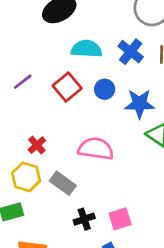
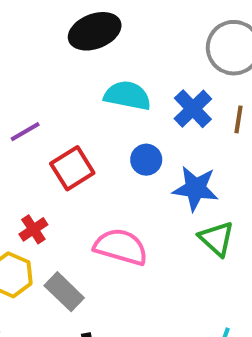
red square: (67, 87) -> (72, 168), moved

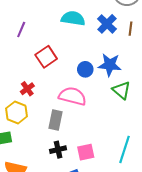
purple line: (25, 132) -> (21, 30), moved, turned -35
blue circle: (146, 160) -> (85, 69), moved
gray rectangle: (64, 292) -> (55, 120), moved, turned 60

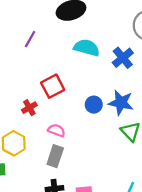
purple line: (21, 30) -> (30, 39), moved
red cross: (27, 89) -> (29, 108), moved
pink semicircle: (72, 96) -> (56, 130), moved, size x0.6

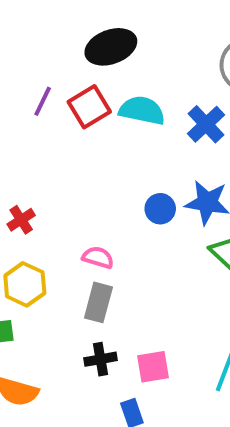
red square: (53, 86) -> (89, 107), moved
red cross: (29, 108) -> (21, 220), moved

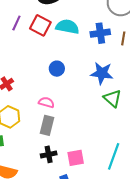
red square: (89, 107) -> (40, 25), turned -30
blue cross: (206, 124) -> (100, 33), turned 36
blue circle: (160, 209) -> (57, 69), moved

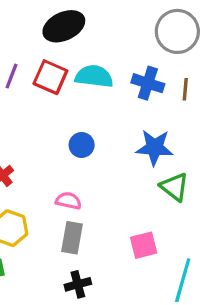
blue cross: (100, 33) -> (148, 83), turned 30
pink square: (76, 158) -> (144, 245), moved

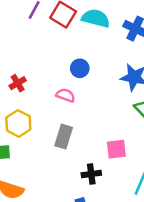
pink semicircle: (68, 201) -> (66, 95), moved
black cross: (78, 284) -> (91, 174), moved

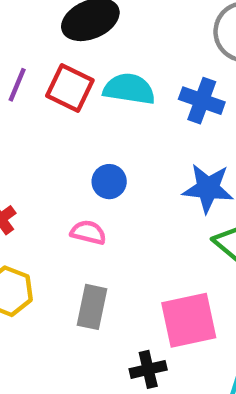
pink square: (116, 149) -> (189, 320), size x1.5

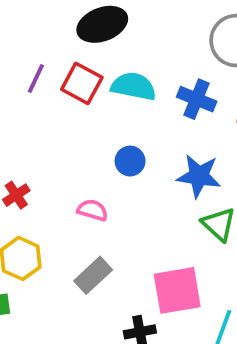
blue circle: (109, 182) -> (130, 161), moved
gray rectangle: (92, 307) -> (93, 275), turned 33

